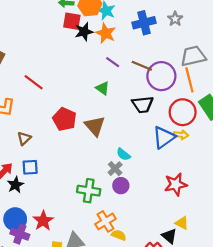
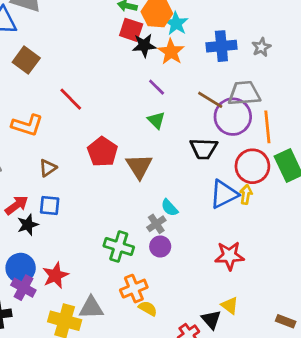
gray trapezoid: (193, 56) -> (244, 93), moved
purple line: (113, 62) -> (157, 87), moved
yellow arrow: (181, 135) -> (246, 194), turned -96

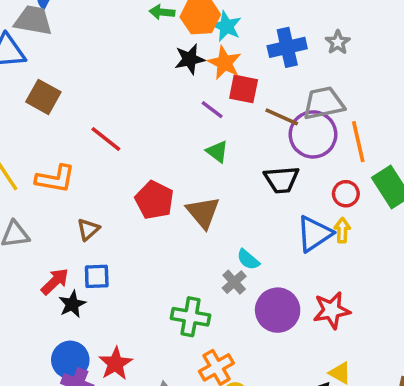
red square: (131, 30) -> (244, 89), moved
red circle: (252, 166) -> (346, 194), size x0.6
purple circle: (160, 246) -> (278, 310), moved, size x1.6

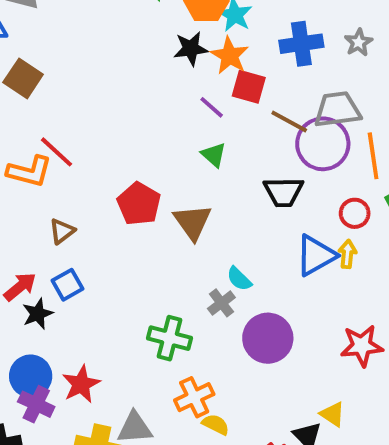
red line: (106, 139) -> (57, 152), moved
blue square: (97, 276) -> (67, 285), turned -32
red star: (332, 310) -> (362, 346), moved

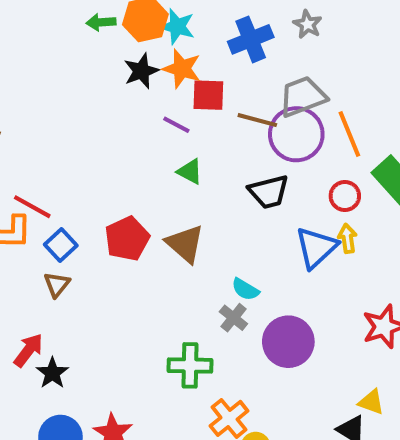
red pentagon: (139, 204) -> (127, 239), turned 30
blue square: (67, 285) -> (61, 245), moved

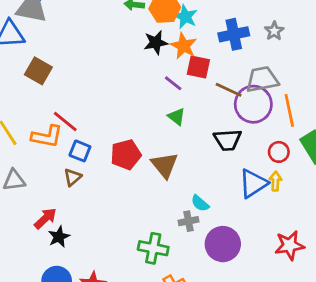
blue square: (61, 245) -> (80, 151), turned -35
gray cross: (233, 318) -> (188, 221), turned 30

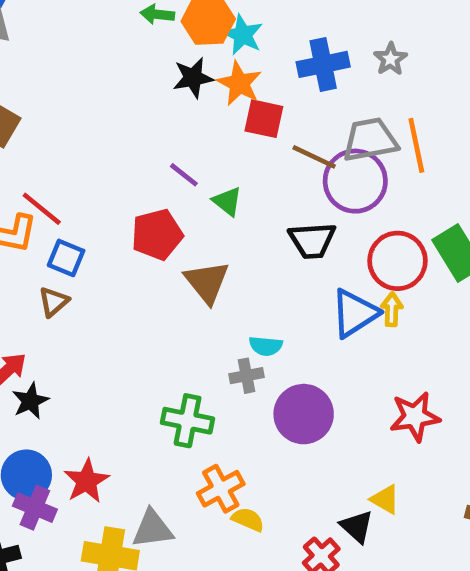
purple line: (173, 83) -> (184, 175), moved
orange line: (289, 110) -> (416, 145), moved
red circle: (279, 152) -> (397, 261), size x1.6
red pentagon: (126, 155) -> (157, 235), moved
cyan semicircle: (200, 203) -> (266, 346), turned -36

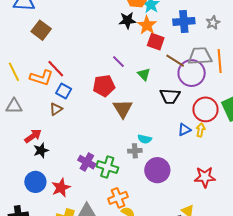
green triangle: (227, 201) -> (144, 74), moved
blue triangle: (355, 313) -> (184, 130), size x0.6
purple cross: (35, 508) -> (87, 162), moved

